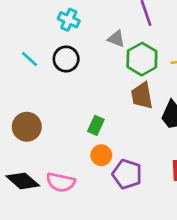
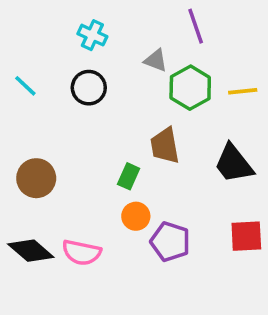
cyan line: (30, 59) -> (25, 86), moved
brown trapezoid: (142, 96) -> (165, 146), moved

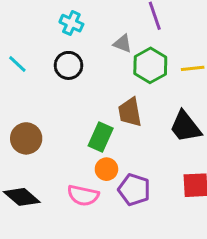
green rectangle: (129, 176) -> (101, 137), size x1.4
pink semicircle: (82, 252) -> (83, 195), moved

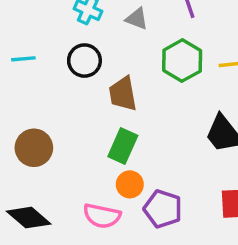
gray triangle: (123, 44) -> (137, 19), moved
cyan line: (17, 64) -> (23, 59), turned -48
brown trapezoid: (130, 112) -> (123, 94), moved

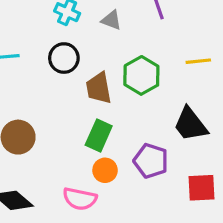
green hexagon: (182, 61) -> (141, 75), moved
purple pentagon: (163, 209) -> (151, 161), moved

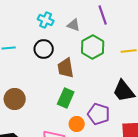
green hexagon: (141, 75) -> (93, 47), moved
orange circle: (105, 170) -> (77, 124), moved

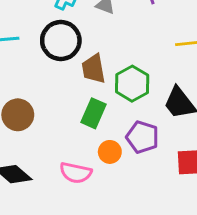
green hexagon: (93, 47) -> (132, 84), moved
black circle: (44, 49) -> (61, 41), size x1.4

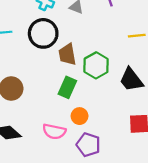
purple pentagon: (143, 137) -> (88, 145), moved

